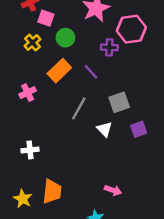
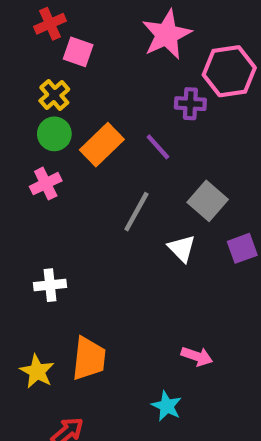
green circle: (65, 38) -> (54, 134), moved
gray square: (119, 102) -> (208, 201), turned -30

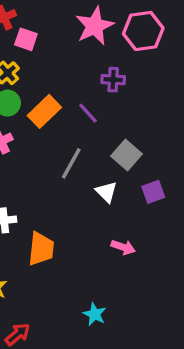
pink hexagon: (229, 71) -> (143, 31), moved
pink arrow: (197, 356) -> (123, 247), moved
orange trapezoid: (89, 358) -> (41, 249), moved

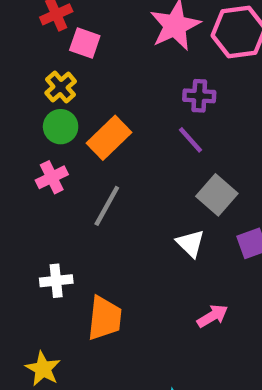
purple line: (88, 113) -> (190, 140), moved
gray line: (71, 163) -> (107, 206), moved
pink arrow: (123, 247) -> (212, 316), turned -50

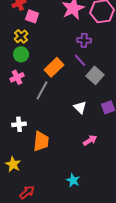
orange rectangle: (109, 138) -> (54, 67), moved
gray square: (217, 195) -> (95, 75), moved

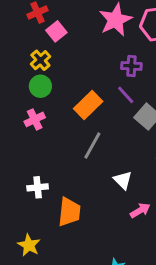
pink square: (32, 16) -> (56, 31), turned 32
gray line: (42, 90) -> (92, 145), moved
white triangle: (80, 107) -> (123, 180), moved

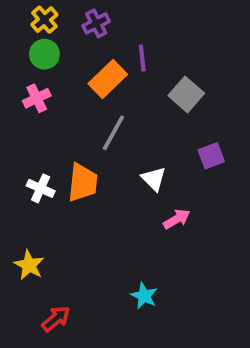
purple cross: (131, 66) -> (96, 23), moved, turned -30
purple line: (126, 95) -> (142, 58), moved, turned 36
white cross: (38, 187) -> (41, 188), turned 30
orange trapezoid: (69, 212) -> (83, 183), moved

